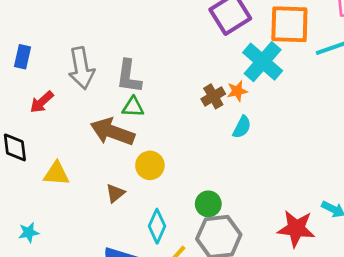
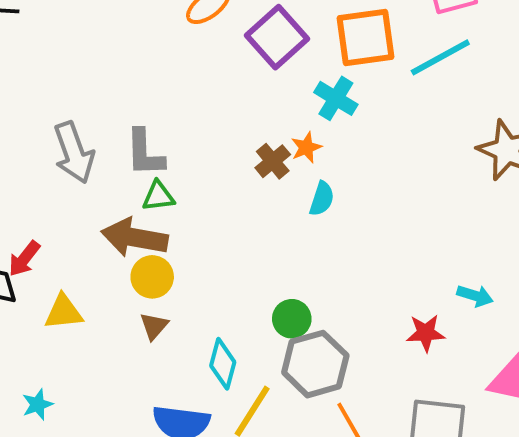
cyan cross: (263, 62) -> (336, 98), size x0.7
red arrow: (42, 102) -> (24, 259), moved
yellow circle: (150, 165) -> (152, 277), moved
red star: (296, 229) -> (426, 333), size x0.7

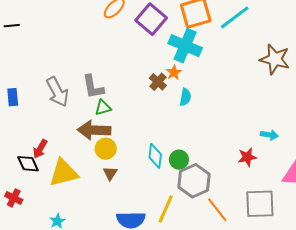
cyan cross: (336, 98) -> (185, 46), size x1.5
yellow triangle: (63, 312) -> (64, 173), size x1.5
cyan diamond: (223, 364) -> (155, 156), moved

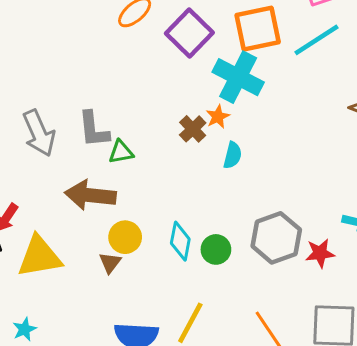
green triangle: (103, 108) -> (121, 152), moved
yellow circle: (106, 149) -> (125, 237), moved
gray hexagon: (194, 181) -> (276, 238), moved

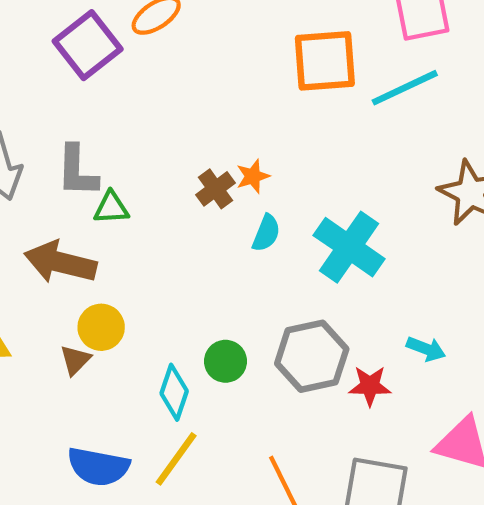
purple square: (189, 33) -> (88, 45), moved
cyan cross: (238, 77) -> (349, 247), moved
cyan diamond: (180, 241) -> (174, 392), moved

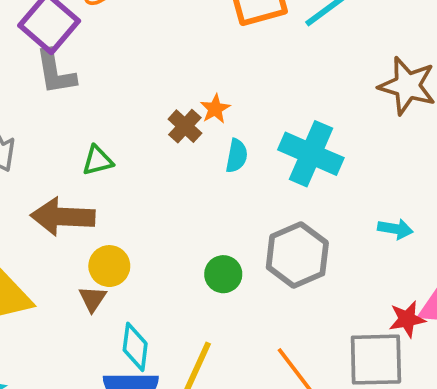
gray L-shape: (77, 171) -> (55, 72), moved
red star: (370, 386) -> (407, 319), moved
cyan diamond: (174, 392) -> (135, 347), moved

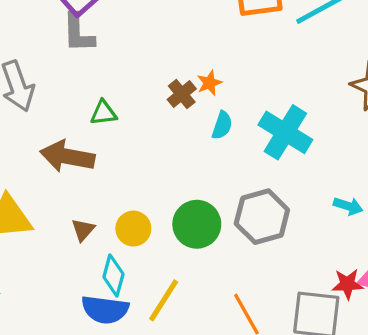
yellow circle: (109, 266) -> (133, 229), moved
green circle: (223, 274) -> (197, 224), size x1.5

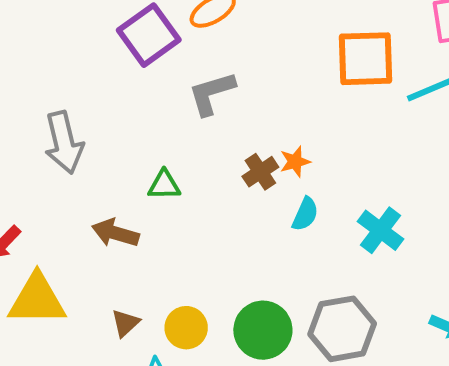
gray L-shape: (78, 33) -> (212, 93), moved, turned 69
cyan cross: (285, 132) -> (381, 230), size x0.7
brown arrow: (67, 156) -> (115, 233), size x0.7

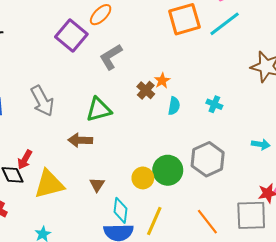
green triangle: (164, 185) -> (99, 109), size x1.5
cyan cross: (381, 230) -> (214, 104), size x0.7
yellow circle: (186, 328) -> (143, 178), moved

